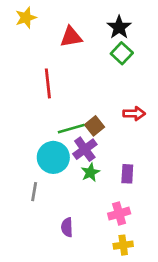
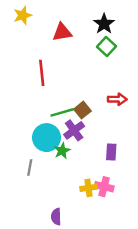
green star: (90, 172) -> (62, 151), moved
pink cross: (119, 214) -> (104, 187), turned 30
purple semicircle: (67, 227) -> (56, 217), moved
yellow cross: (123, 245) -> (88, 188), moved

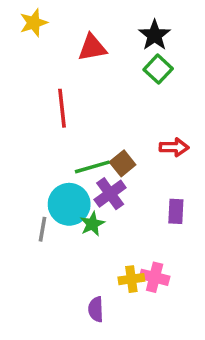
purple rectangle: (111, 152) -> (176, 211), moved
gray line: (30, 168) -> (42, 229), moved
purple semicircle: (56, 217) -> (96, 309), moved

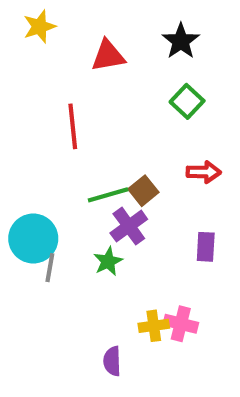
green square: (158, 69) -> (187, 101), moved
cyan circle: (69, 204) -> (33, 239), moved

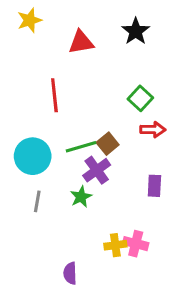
green square: (187, 101) -> (140, 98), moved
cyan circle: (33, 239) -> (33, 156), moved
purple semicircle: (112, 361) -> (70, 273), moved

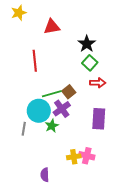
black star: (136, 31) -> (87, 44), moved
cyan circle: (33, 156) -> (39, 111), moved
purple rectangle: (154, 186) -> (99, 119), size x1.5

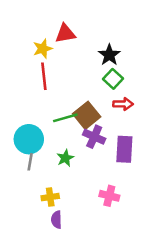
yellow star: (19, 13) -> (43, 49), moved
brown square: (69, 92) -> (87, 115), size x1.5
purple cross: (62, 109) -> (94, 137), moved, turned -30
cyan circle: (39, 111) -> (29, 139), moved
yellow cross: (74, 157) -> (50, 197), moved

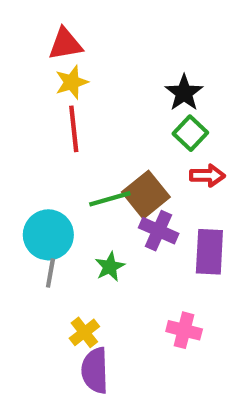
red triangle: (65, 34) -> (65, 44), moved
yellow cross: (50, 197) -> (84, 332), turned -30
purple semicircle: (56, 220) -> (95, 371), size x1.5

